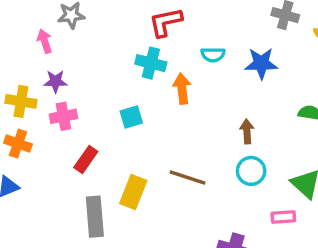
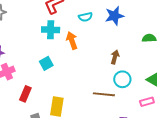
brown arrow: (247, 131) -> (115, 57), turned 32
brown line: (187, 178) -> (104, 94), moved

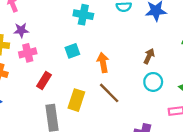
orange arrow: (72, 41) -> (103, 63), moved
brown line: (104, 94) -> (109, 93), moved, turned 30

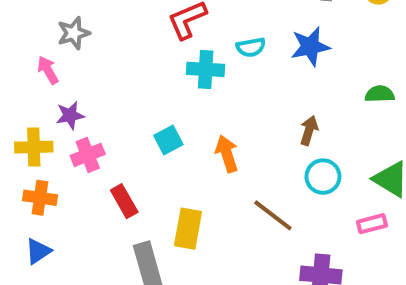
cyan cross: (83, 15) -> (206, 69), moved
red rectangle: (44, 80) -> (124, 201), turned -54
brown line: (109, 93) -> (273, 215), moved

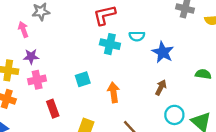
blue star: (310, 46) -> (163, 52), moved, turned 30
cyan circle: (323, 177) -> (174, 115), moved

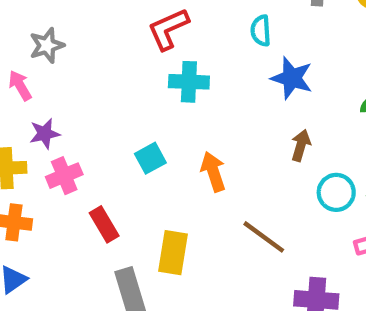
cyan semicircle: (137, 36) -> (261, 31), moved, turned 98

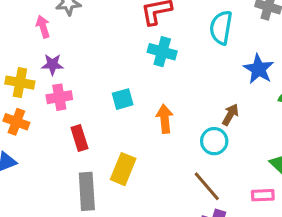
cyan semicircle: (261, 31) -> (221, 28), size x1.5
blue star: (292, 78) -> (259, 69), moved
cyan circle: (336, 192) -> (214, 141), moved
brown line: (264, 237) -> (207, 186), moved

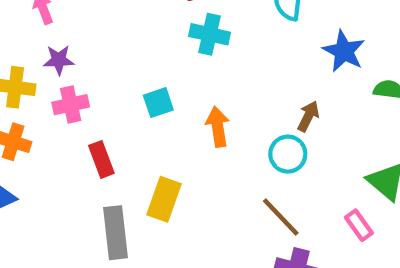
pink rectangle: (263, 195) -> (359, 225), turned 60

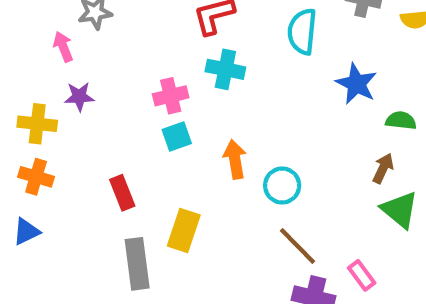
pink cross: (71, 105) -> (171, 96), moved
brown arrow: (308, 116) -> (383, 168), moved
cyan circle: (288, 154) -> (282, 186), moved
pink rectangle: (359, 225) -> (362, 275), moved

